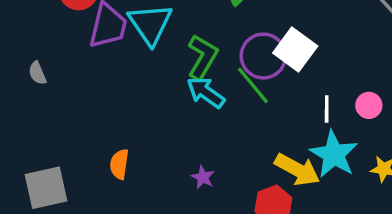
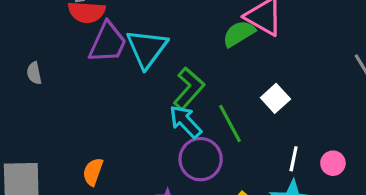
white square: (295, 50) -> (275, 98), size x0.7
purple circle: (263, 56) -> (201, 159), moved

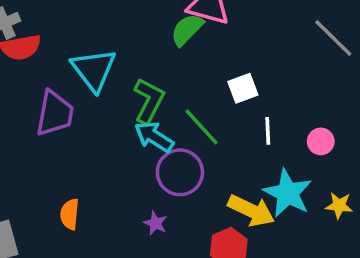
purple trapezoid: (108, 43) -> (55, 113), moved
white square: (275, 98) -> (243, 88), turned 36
white line: (294, 159) -> (268, 131), moved

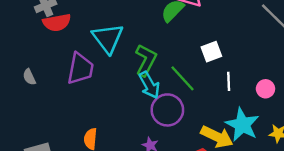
cyan arrow: (154, 137) -> (149, 85), turned -152

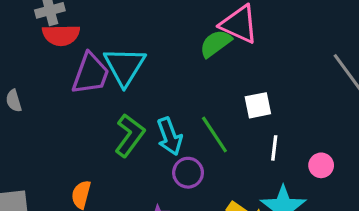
green L-shape: (146, 60) -> (130, 135), moved
purple trapezoid: (80, 69) -> (91, 74), moved
purple circle: (167, 110) -> (188, 173), size x0.7

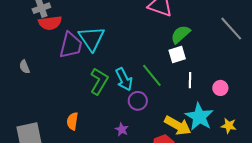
green semicircle: (216, 43) -> (180, 34), moved

